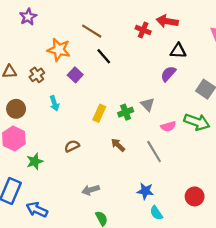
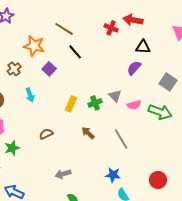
pink semicircle: (168, 126) -> (134, 105), moved

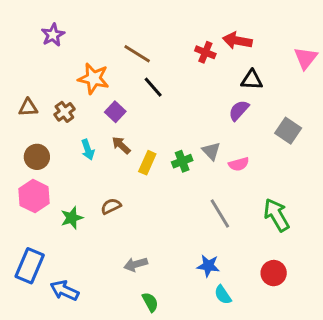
green arrow: (160, 112) -> (277, 215), moved, turned -140
brown arrow: (88, 133) -> (121, 145), moved
green star: (12, 148) -> (72, 218), moved

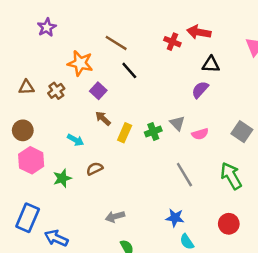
gray square: (288, 131) -> (242, 132), moved
cyan arrow: (88, 150) -> (75, 140), moved, turned -42
brown circle: (37, 157) -> (23, 130), moved

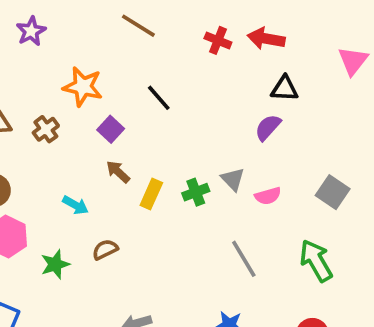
red cross: (172, 42) -> (218, 40), moved
brown line: (116, 43) -> (138, 26), moved

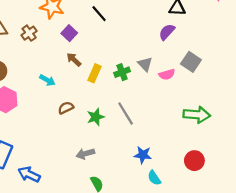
gray square: (333, 192) -> (191, 62), moved
gray line: (244, 259) -> (126, 114), moved
green arrow: (316, 261) -> (197, 115), turned 125
green star: (55, 264) -> (96, 117), moved

